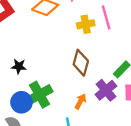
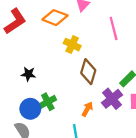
yellow cross: (86, 24) -> (72, 45), moved, turned 35
green cross: (40, 95) -> (48, 102), size x0.7

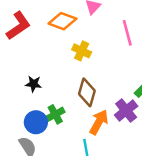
brown diamond: (88, 72) -> (87, 92), moved
orange arrow: (87, 109) -> (99, 122), size x1.5

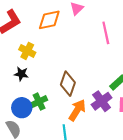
orange diamond: (62, 21) -> (49, 20), turned -35
yellow cross: (82, 51) -> (27, 51), moved

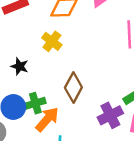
yellow cross: (27, 51) -> (52, 41), moved
orange arrow: (77, 110) -> (47, 119), moved

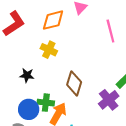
green cross: (35, 103) -> (46, 103), turned 35

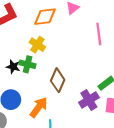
green cross: (46, 103) -> (28, 64), moved

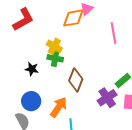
orange diamond: (45, 17) -> (73, 18), moved
green cross: (28, 64) -> (55, 58), moved

